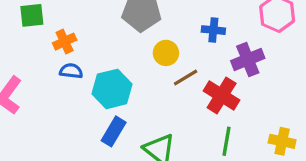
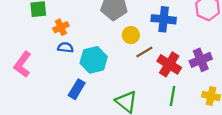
blue cross: (213, 30) -> (164, 19), size x1.5
purple cross: (248, 60) -> (201, 60), moved
blue rectangle: (114, 131) -> (77, 89), moved

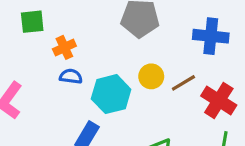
yellow circle: (131, 35) -> (151, 76), moved

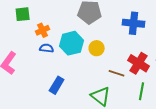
brown line: (183, 83) -> (117, 73), moved, turned 49
cyan hexagon: (111, 94) -> (72, 43), moved

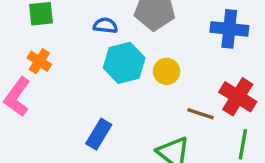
orange cross: (43, 30) -> (39, 61), moved, turned -32
blue semicircle: (47, 48) -> (105, 26), moved

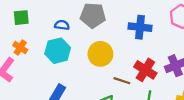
cyan hexagon: (124, 63) -> (58, 51), moved
yellow circle: (167, 71) -> (100, 54), size x1.5

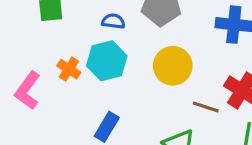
orange cross: (20, 47) -> (69, 69), moved

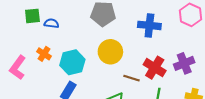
blue semicircle: (113, 21) -> (51, 23), moved
cyan hexagon: (107, 61) -> (72, 62), moved

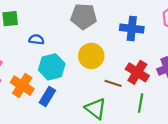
blue semicircle: (51, 23) -> (36, 39), moved
orange cross: (44, 54) -> (22, 86), moved, size x1.5

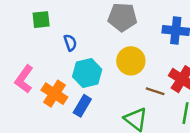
blue semicircle: (36, 39) -> (70, 43), turned 64

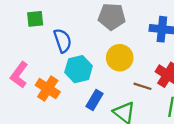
blue semicircle: (70, 43) -> (63, 41), size x1.5
blue rectangle: (82, 106) -> (95, 100), moved

